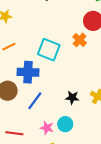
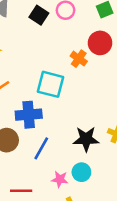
orange cross: (80, 40) -> (79, 59), moved
black star: (72, 98) -> (86, 139), size x1.5

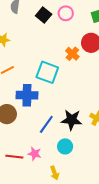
blue line: (41, 148) -> (46, 124), moved
pink star: (60, 179) -> (35, 154), moved

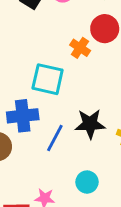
black star: (72, 120) -> (90, 124), moved
blue line: (46, 124) -> (55, 138), moved

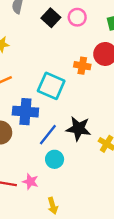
orange cross: (80, 48) -> (82, 66), turned -35
cyan circle: (87, 182) -> (55, 159), moved

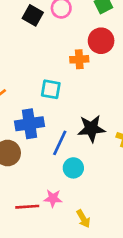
cyan square: (51, 86) -> (51, 89), size x0.7

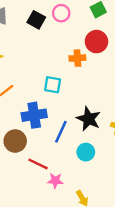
black star: (91, 128) -> (89, 119), turned 30
cyan circle: (73, 168) -> (86, 152), moved
red line: (27, 207) -> (38, 164), moved, turned 30

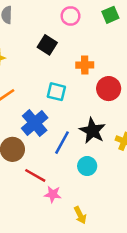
black square: (36, 20) -> (47, 45), moved
red circle: (96, 42) -> (109, 89), moved
blue cross: (34, 115) -> (35, 123), turned -35

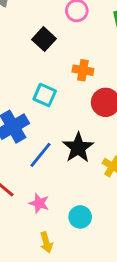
cyan circle: (87, 166) -> (80, 217), moved
pink star: (53, 194) -> (39, 203), moved

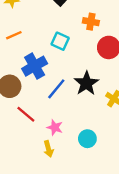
yellow arrow: (46, 242) -> (48, 149), moved

